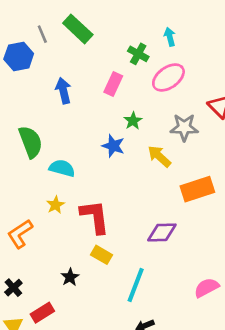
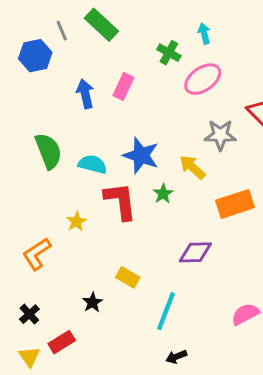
pink rectangle: (113, 84) -> (123, 86), moved
green star: (133, 121) -> (163, 194), moved
blue star: (113, 146) -> (141, 155), size x1.4
cyan semicircle: (62, 168) -> (93, 164), moved
red L-shape: (95, 217) -> (120, 201), moved

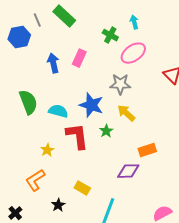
gray star: (220, 135) -> (120, 84), moved
orange rectangle: (235, 204) -> (147, 150), moved, size x0.7
orange L-shape: (37, 254) -> (35, 180), moved

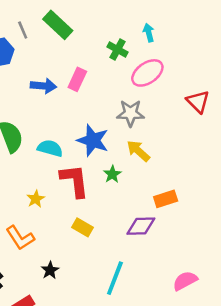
blue arrow: (53, 63) -> (43, 86), turned 108
orange L-shape: (35, 180) -> (20, 238), turned -90
yellow rectangle: (82, 188) -> (82, 227), moved

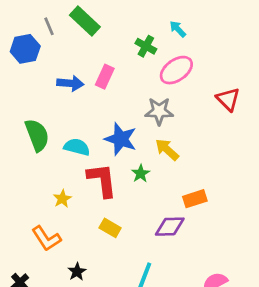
cyan arrow: (149, 33) -> (178, 29), turned -30

